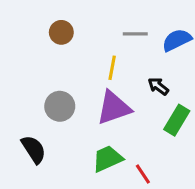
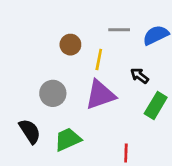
brown circle: (61, 32) -> (70, 45), moved
green trapezoid: (107, 159) -> (68, 139), moved
red line: (143, 174) -> (126, 153), turned 36

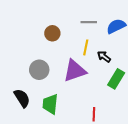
yellow line: (99, 59) -> (86, 47), moved
green trapezoid: (68, 139) -> (50, 104), turned -60

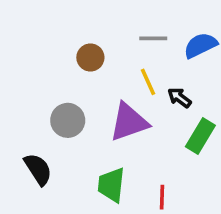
yellow line: (86, 47) -> (148, 82), turned -35
green trapezoid: (50, 104) -> (111, 185), moved

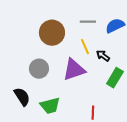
brown circle: (90, 57) -> (52, 33), size x1.6
green trapezoid: (111, 185) -> (50, 106), moved, turned -110

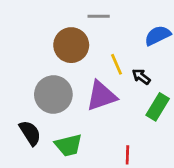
gray line: (88, 22) -> (99, 16), moved
gray circle: (39, 69) -> (53, 94), size x1.4

